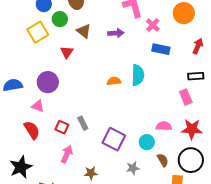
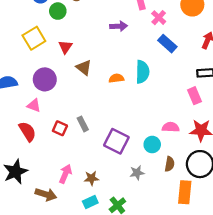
brown triangle: (84, 31) -> (84, 67), moved
yellow square: (38, 32) -> (34, 38), moved
blue rectangle: (161, 49) -> (167, 44), turned 30
pink arrow: (67, 154) -> (65, 174), moved
brown semicircle: (163, 160) -> (170, 164), turned 40

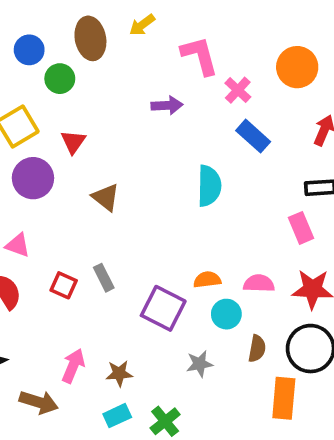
brown triangle: (84, 67) -> (106, 197), moved
orange semicircle: (116, 78) -> (207, 280), moved
purple circle: (45, 79) -> (33, 178), moved

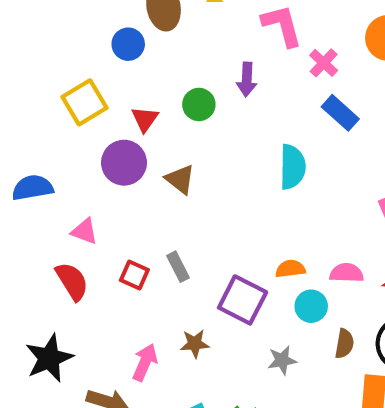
blue circle: (29, 50) -> (128, 44), moved
green circle: (60, 79) -> (199, 104), moved
purple arrow: (167, 105) -> (247, 80), turned 96
purple circle: (33, 178) -> (124, 163), moved
brown star: (119, 373) -> (195, 344), moved

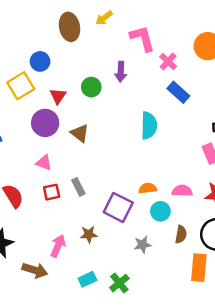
blue circle: (128, 44) -> (40, 61), moved
pink triangle: (84, 231) -> (44, 163), moved
red square: (134, 275) -> (52, 192), turned -36

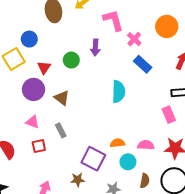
gray rectangle: (78, 187) -> (61, 130), moved
brown star: (89, 234) -> (78, 180), moved

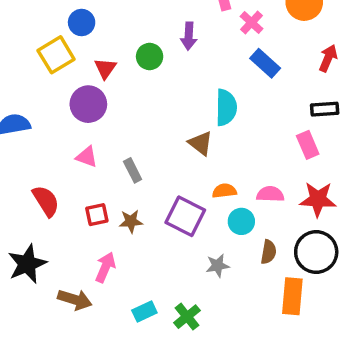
brown triangle: (62, 98) -> (201, 143), moved
red square: (39, 146) -> (97, 215), moved
brown star: (78, 180) -> (131, 221), moved

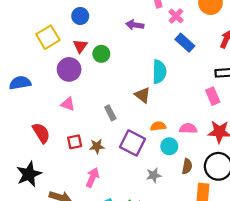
blue circle: (82, 23) -> (80, 16), moved
purple arrow: (189, 36) -> (135, 25), turned 96
green circle: (150, 57) -> (101, 54), moved
gray rectangle: (133, 170) -> (110, 113), moved
pink arrow: (105, 267) -> (92, 177), moved

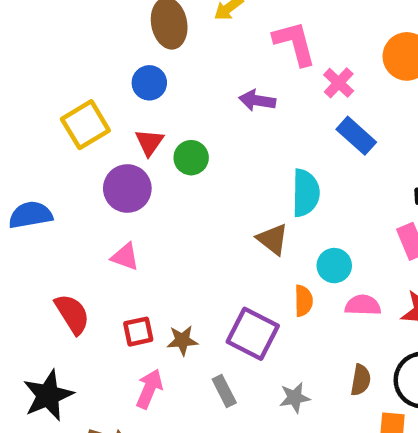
gray rectangle: (110, 113) -> (224, 391), moved
orange semicircle: (158, 126) -> (303, 301), turned 96
cyan circle: (169, 146) -> (334, 266), moved
pink arrow: (92, 177) -> (149, 389), moved

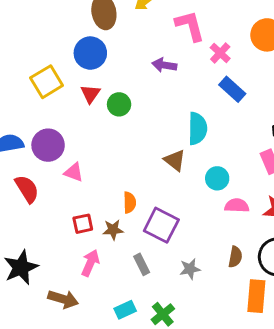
blue circle: (149, 83) -> (90, 53), size x1.4
purple circle: (127, 188) -> (48, 145), moved
orange semicircle: (303, 301) -> (130, 203), moved
red semicircle: (72, 314) -> (27, 189), moved

